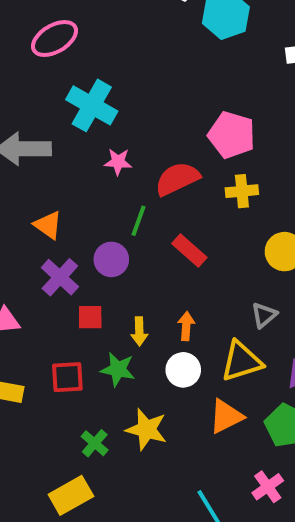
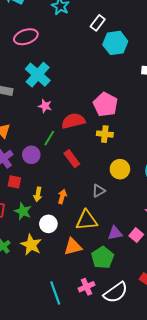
gray triangle: (264, 315) -> (99, 191), moved
white circle: (183, 370) -> (48, 224), moved

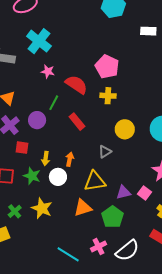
red semicircle: (73, 121) -> (76, 85), turned 50
white circle: (48, 224) -> (58, 177), moved
cyan line: (55, 293) -> (68, 254), turned -35

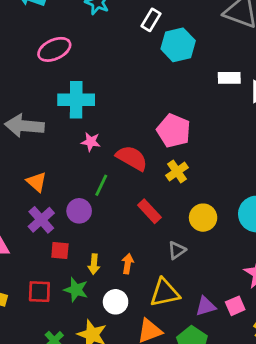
cyan cross: (39, 41) -> (76, 100), turned -35
yellow cross: (108, 96) -> (177, 171), turned -35
red rectangle: (77, 122) -> (149, 211), moved
white circle: (58, 177) -> (116, 302), moved
pink square: (144, 193) -> (235, 306), turned 32

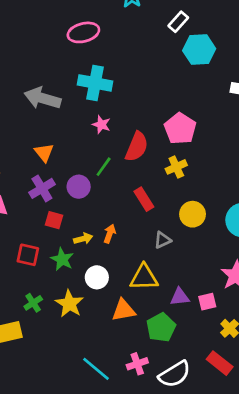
red semicircle: (132, 158) -> (137, 147), turned 72
yellow arrow: (94, 264) -> (83, 239), turned -120
orange arrow: (128, 264) -> (110, 234), moved

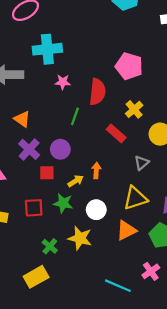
yellow cross: (176, 167) -> (134, 109), moved
purple circle: (79, 187) -> (60, 149), moved

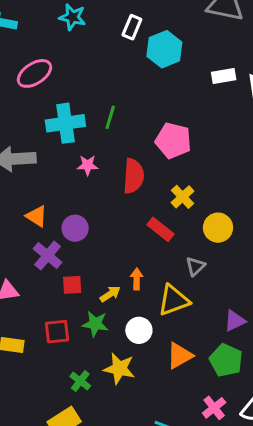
green line: (75, 116) -> (110, 117), moved
purple circle: (60, 149) -> (75, 228), moved
yellow triangle: (135, 198) -> (174, 300), moved

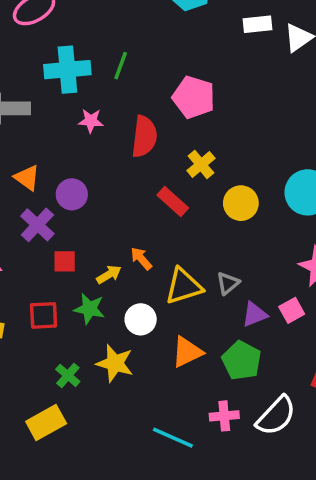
gray triangle: (195, 266) -> (228, 283), moved
orange arrow: (137, 279) -> (141, 258), turned -45
pink cross: (214, 408) -> (224, 416), turned 30

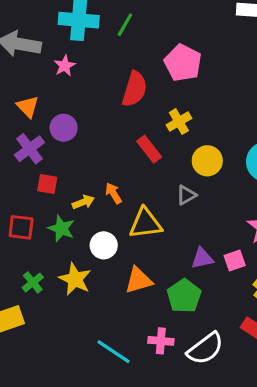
pink star: (91, 121) -> (65, 66), moved, turned 30
gray triangle: (228, 283) -> (186, 195), moved

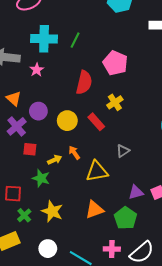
yellow circle: (207, 161) -> (67, 121), moved
red square: (21, 227) -> (13, 194), moved
white circle: (104, 245) -> (48, 249), moved

